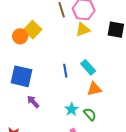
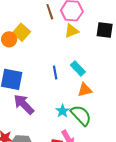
purple arrow: (33, 102) -> (24, 104), size x1.6
green semicircle: (90, 114) -> (81, 115), size x1.6

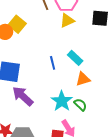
cyan star: (63, 111) -> (62, 101), size x1.5
green semicircle: (81, 115) -> (80, 105), size x0.6

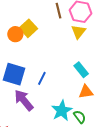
yellow triangle: (67, 21) -> (78, 32), turned -35
blue line: (53, 63) -> (42, 78), moved, turned 32

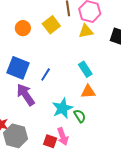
yellow square: (28, 28) -> (51, 25), moved
yellow triangle: (78, 32) -> (86, 31), turned 35

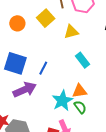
yellow triangle: (86, 31) -> (71, 32), moved
orange triangle: (88, 92) -> (80, 91), moved
purple arrow: (26, 95) -> (25, 90), turned 105

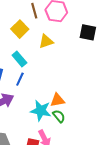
cyan rectangle: (82, 60) -> (19, 59), moved
cyan star: (62, 101) -> (41, 111), turned -30

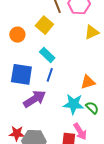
yellow triangle: (46, 41) -> (92, 32), moved
orange triangle: (57, 100) -> (88, 82), moved

